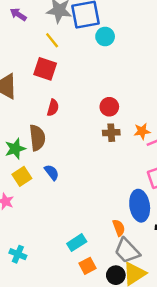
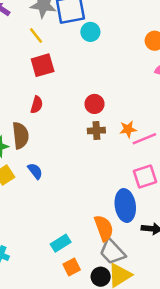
red square: (45, 69) -> (43, 65), moved, turned -35
orange semicircle: (119, 228) -> (104, 228), size x1.5

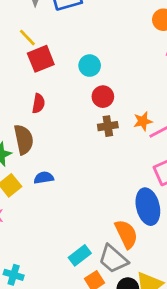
cyan circle: (90, 32) -> (90, 66), moved
yellow line: (36, 36) -> (27, 38), moved
blue semicircle: (35, 171) -> (44, 178), turned -56
gray trapezoid: (112, 252) -> (113, 259), moved

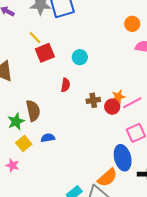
red circle: (103, 97) -> (112, 107), moved
red semicircle: (38, 104) -> (65, 85), moved
orange semicircle: (126, 234) -> (107, 178), turned 75

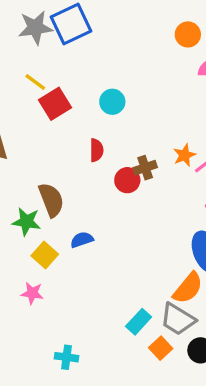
red circle: (112, 107) -> (127, 180), moved
green star: (16, 121) -> (26, 222), turned -30

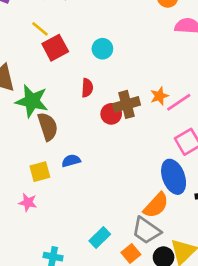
brown cross: (145, 168) -> (126, 104), size x1.4
green star: (26, 222) -> (32, 101), moved, size x1.4
yellow square: (45, 255) -> (40, 172), turned 30
cyan rectangle: (139, 322) -> (100, 238), moved

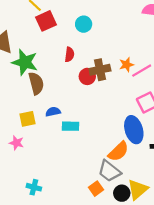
cyan rectangle: (100, 238) -> (71, 126), moved, turned 42

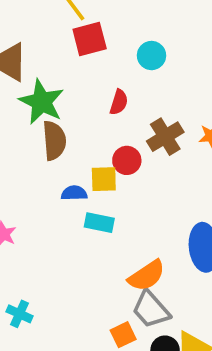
brown cross: (100, 70) -> (165, 137), turned -30
red circle: (87, 76) -> (127, 160), moved
yellow square: (28, 119) -> (104, 179), moved
orange semicircle: (118, 152) -> (147, 276), moved

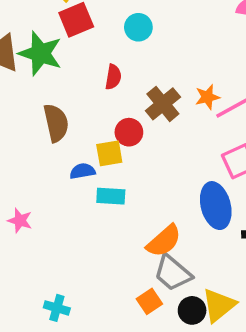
green star: (42, 102) -> (40, 53), moved
cyan cross: (20, 314) -> (57, 308), moved

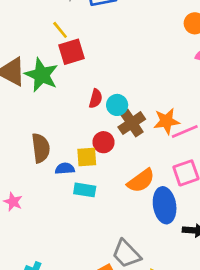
cyan circle: (138, 27) -> (117, 105), moved
orange star: (207, 97) -> (166, 121), size x1.4
brown semicircle: (56, 123) -> (41, 148), moved
orange semicircle: (164, 241) -> (141, 181), moved

